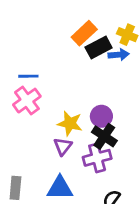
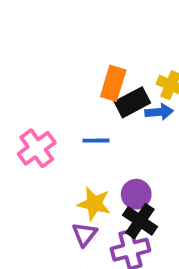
orange rectangle: (84, 33) -> (113, 83), turned -30
blue line: (28, 76) -> (96, 141), moved
pink cross: (27, 101) -> (37, 148), moved

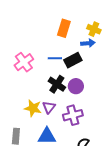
black rectangle: (132, 102) -> (73, 60), moved
yellow star: (94, 204) -> (33, 108), moved
black cross: (140, 221) -> (57, 84), moved

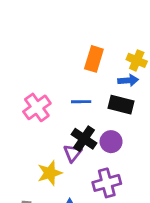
black rectangle: (73, 60) -> (121, 105), moved, turned 42
purple triangle: (49, 107) -> (73, 153), moved
yellow star: (33, 108) -> (50, 173), turned -30

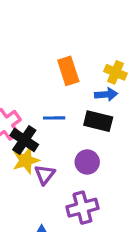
orange rectangle: (94, 59) -> (68, 71), turned -35
black cross: (84, 139) -> (24, 140), moved
yellow star: (50, 173) -> (26, 160), moved

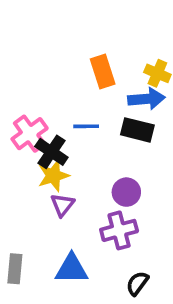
blue arrow: (106, 94) -> (146, 99), size x1.4
purple circle: (87, 162) -> (126, 192), moved
purple triangle: (45, 175) -> (62, 205), moved

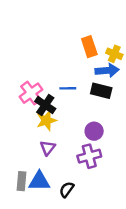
orange rectangle: (103, 72) -> (89, 47), moved
purple triangle: (62, 205) -> (48, 148), moved
blue triangle: (72, 269) -> (39, 181), moved
black semicircle: (137, 283) -> (67, 189), moved

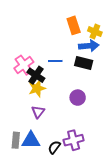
purple cross: (89, 156) -> (74, 140), moved

